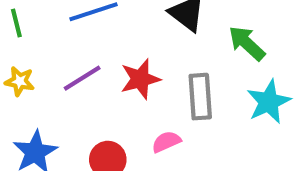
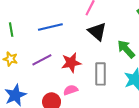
pink semicircle: (166, 142) -> (71, 90), moved

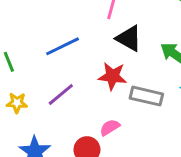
red star: (71, 63) -> (112, 76), moved, turned 30
gray rectangle: (101, 74) -> (146, 96), turned -65

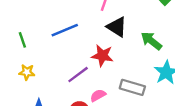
purple line: (61, 94) -> (78, 75), moved
gray rectangle: (146, 96) -> (132, 87), moved

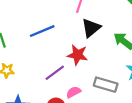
black triangle: (117, 27) -> (91, 28), turned 48

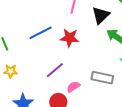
black triangle: (91, 28) -> (101, 15), moved
red star: (78, 55) -> (70, 38), moved

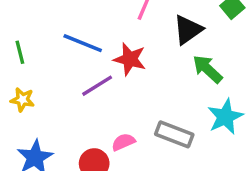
blue line: (41, 33) -> (83, 43), turned 40
purple line: (55, 70) -> (97, 86), moved

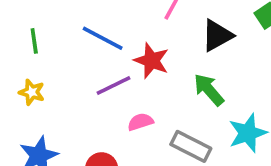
green arrow: (208, 69) -> (209, 90), moved
pink semicircle: (123, 142) -> (140, 122), moved

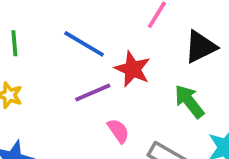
pink semicircle: (140, 122) -> (118, 131), turned 70

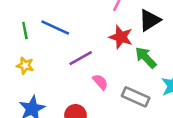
blue line: (84, 44) -> (55, 28), moved
red star: (133, 69) -> (121, 37), moved

